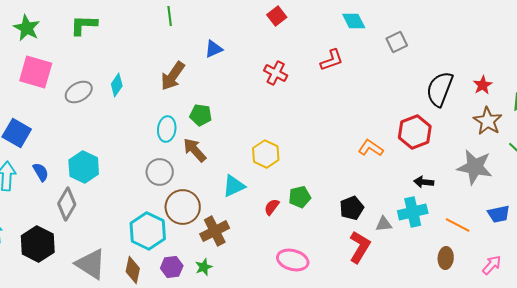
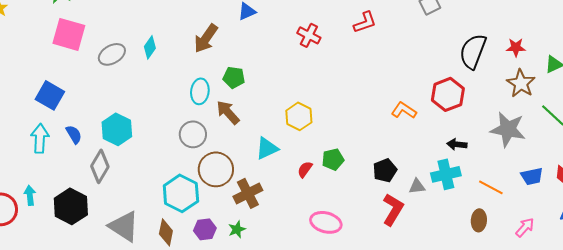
red star: (483, 85) -> (516, 47), turned 30

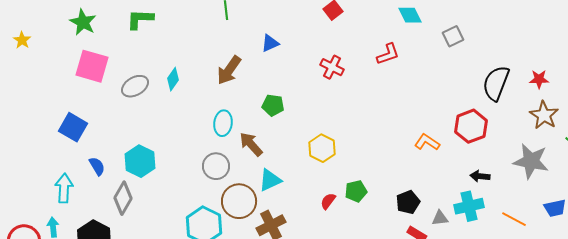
green pentagon: (234, 77) -> (273, 105), moved
cyan arrow: (40, 138) -> (64, 188), moved
cyan triangle: (267, 148) -> (270, 180), moved

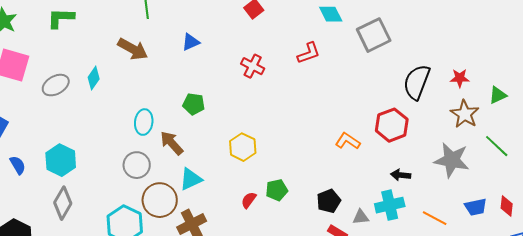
gray square: (453, 36) -> (374, 35), size x1.6
brown arrow: (229, 70) -> (133, 49), moved, turned -96
gray diamond: (123, 198) -> (63, 203), moved

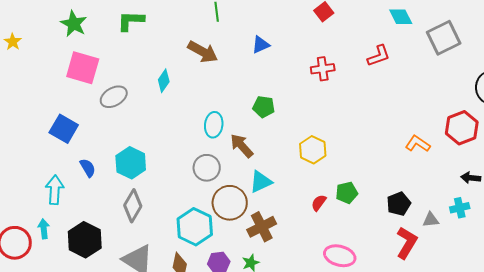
red cross: (253, 66) -> (323, 69), turned -35
gray ellipse: (56, 85) -> (114, 97), moved
cyan cross: (390, 205) -> (460, 208), size x0.7

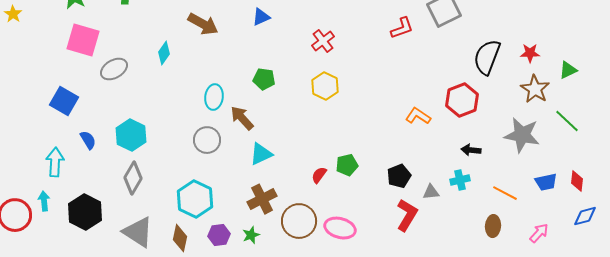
red L-shape: (379, 56) -> (402, 28), moved
red cross: (323, 69) -> (323, 41), turned -30
yellow hexagon: (313, 150) -> (325, 86), moved
brown circle: (230, 203) -> (299, 221), moved

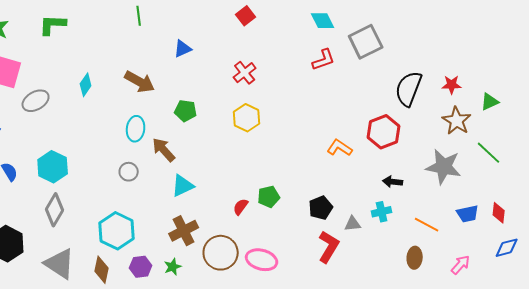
brown arrow: (203, 24) -> (140, 82), moved
gray circle: (207, 140) -> (129, 172), size x0.7

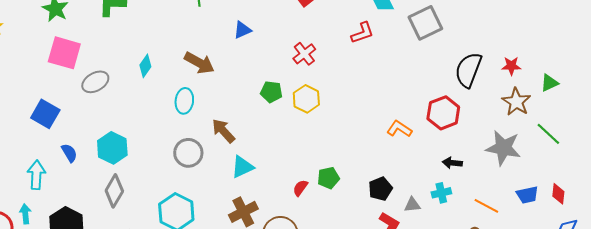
red L-shape: (324, 60) -> (362, 33), moved
green pentagon: (186, 111) -> (271, 92), moved
cyan ellipse: (136, 129) -> (184, 101), moved
gray circle: (129, 172) -> (188, 153), size x1.5

